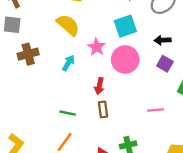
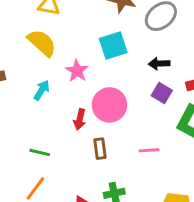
pink circle: (125, 60) -> (109, 105), moved
brown rectangle: (103, 109) -> (100, 149), moved

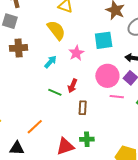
pink circle: (109, 105) -> (107, 76), moved
pink line: (149, 150) -> (117, 97), moved
green line: (40, 152) -> (55, 92), moved

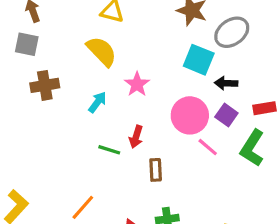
cyan square: (104, 40) -> (199, 60), moved, turned 36
pink line: (117, 97) -> (208, 147), turned 40

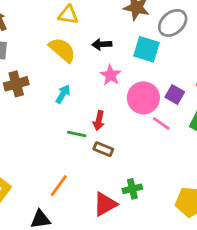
black arrow: (226, 83) -> (102, 44), moved
pink star: (137, 84) -> (111, 75), moved
brown rectangle: (156, 170) -> (103, 149), moved, turned -60

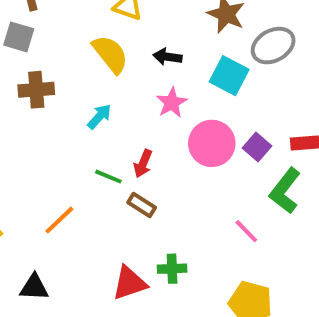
pink line: (161, 124) -> (246, 231), moved
orange line: (59, 186) -> (59, 220), moved

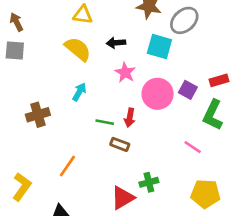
brown cross: (36, 90) -> (38, 115), moved
red arrow: (143, 164) -> (130, 118), moved
green line: (108, 177) -> (105, 122), moved

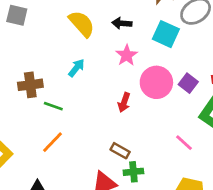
green line: (105, 122) -> (53, 106), moved
brown rectangle: (120, 144) -> (120, 151), moved

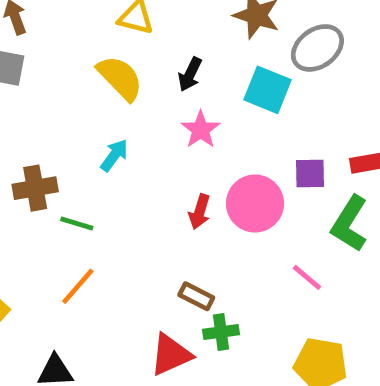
black arrow: (122, 23) -> (190, 74), turned -66
pink circle: (156, 82) -> (255, 203), moved
purple square: (188, 83) -> (310, 174), turned -36

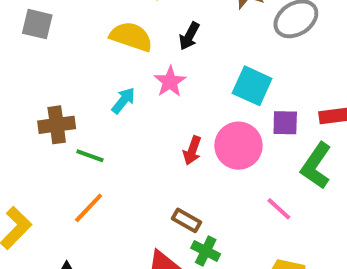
yellow semicircle: (120, 78) -> (131, 37), turned -30
cyan square: (267, 90) -> (252, 86), moved
pink star: (201, 130) -> (170, 82), moved
green cross: (221, 332) -> (206, 251), turned 32

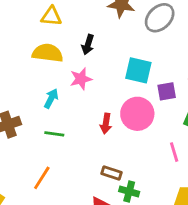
pink star: (170, 82) -> (81, 79), turned 30
green line: (90, 156) -> (54, 134), moved
pink line: (279, 209) -> (174, 152), turned 42

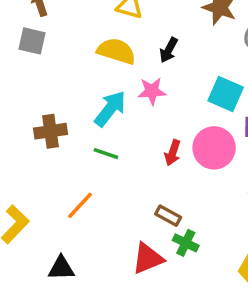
cyan arrow: (51, 98) -> (110, 109), size x1.5

